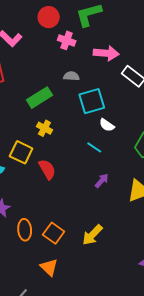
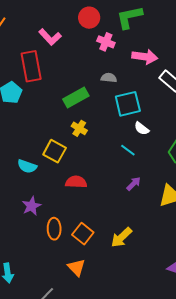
red semicircle: (47, 169) -> (76, 182), moved, turned -60

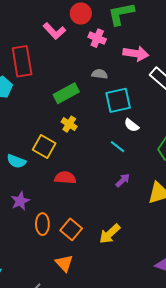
pink L-shape: (50, 37) -> (54, 31), moved

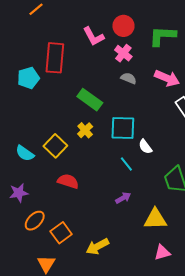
pink cross: (97, 38) -> (123, 53), moved
gray semicircle: (100, 74) -> (129, 78), moved
green rectangle: (66, 93) -> (90, 100), turned 50
cyan square: (118, 100) -> (123, 128), moved
orange ellipse: (42, 224) -> (35, 221), turned 30

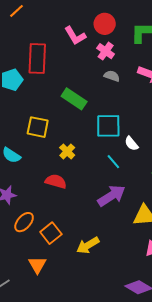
yellow cross: (85, 130) -> (67, 151), moved
yellow square: (55, 146) -> (38, 127), moved, turned -30
purple arrow: (123, 198) -> (112, 196), size x1.8

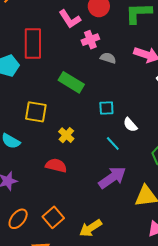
pink cross: (106, 51) -> (90, 40), moved, turned 36
cyan square: (108, 126) -> (106, 108), size x0.6
orange ellipse: (24, 222) -> (18, 219), moved

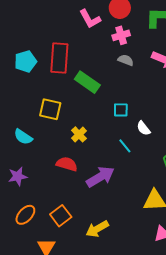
pink cross: (90, 40) -> (121, 35), moved
red rectangle: (33, 43) -> (59, 58), moved
purple arrow: (112, 178) -> (100, 177), moved

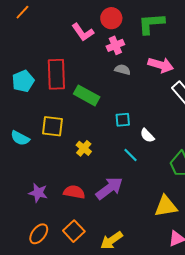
cyan semicircle: (23, 137) -> (20, 138), moved
red semicircle: (67, 164) -> (74, 192), moved
purple star: (18, 176) -> (38, 193), moved, turned 30

